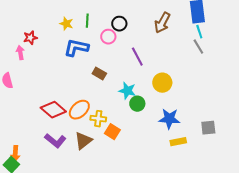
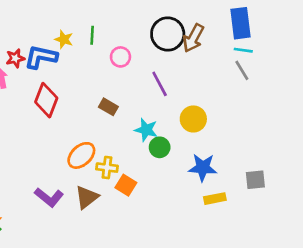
black circle: (119, 24) -> (168, 34), moved, size x1.6
cyan line: (199, 32) -> (243, 50), turned -64
blue L-shape: (76, 48) -> (41, 57), moved
red diamond: (53, 110) -> (46, 100), moved, turned 70

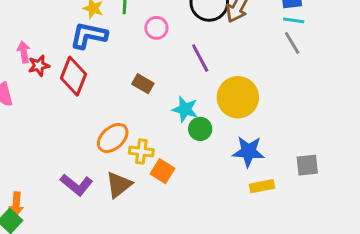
blue L-shape: (41, 57) -> (89, 35), moved
red star: (15, 58) -> (39, 66), moved
yellow circle: (193, 119) -> (238, 97), size x1.4

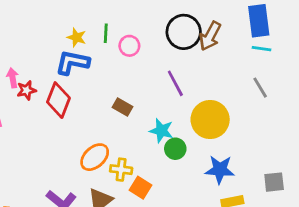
pink circle: (156, 28) -> (129, 46), moved
gray line: (292, 43) -> (260, 88), moved

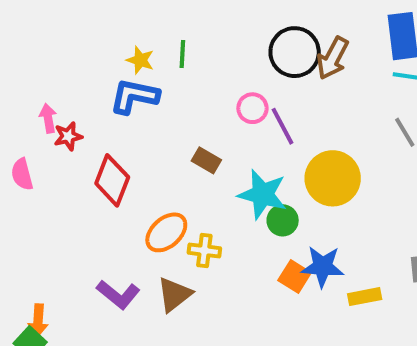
pink circle: (129, 46) -> (252, 108), moved
red diamond: (58, 100) -> (112, 180), moved
cyan star: (161, 131) -> (263, 194), size x1.4
blue star: (220, 170) -> (323, 266), moved
orange square: (141, 188) -> (295, 277), moved

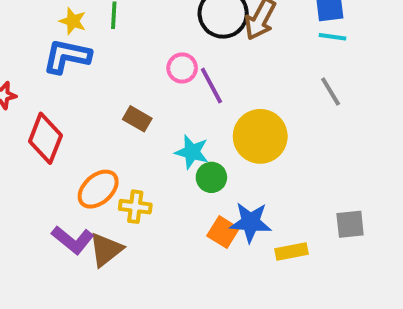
cyan star: (263, 194) -> (192, 152), size x0.7
purple L-shape: (118, 295) -> (73, 240), moved

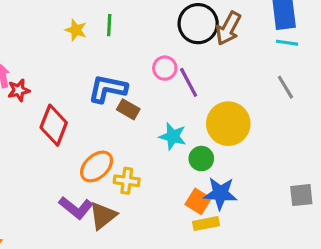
blue L-shape: (67, 56) -> (108, 89), moved
green circle: (211, 177) -> (201, 159), moved
yellow rectangle: (291, 252) -> (206, 224), moved

